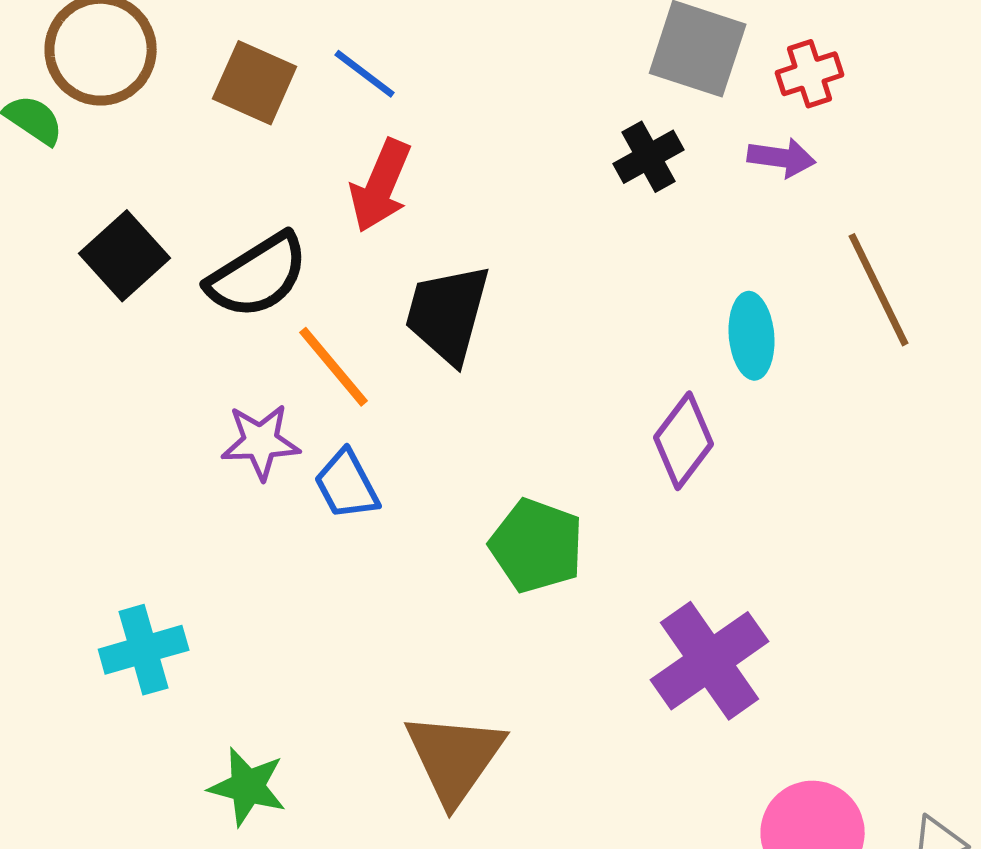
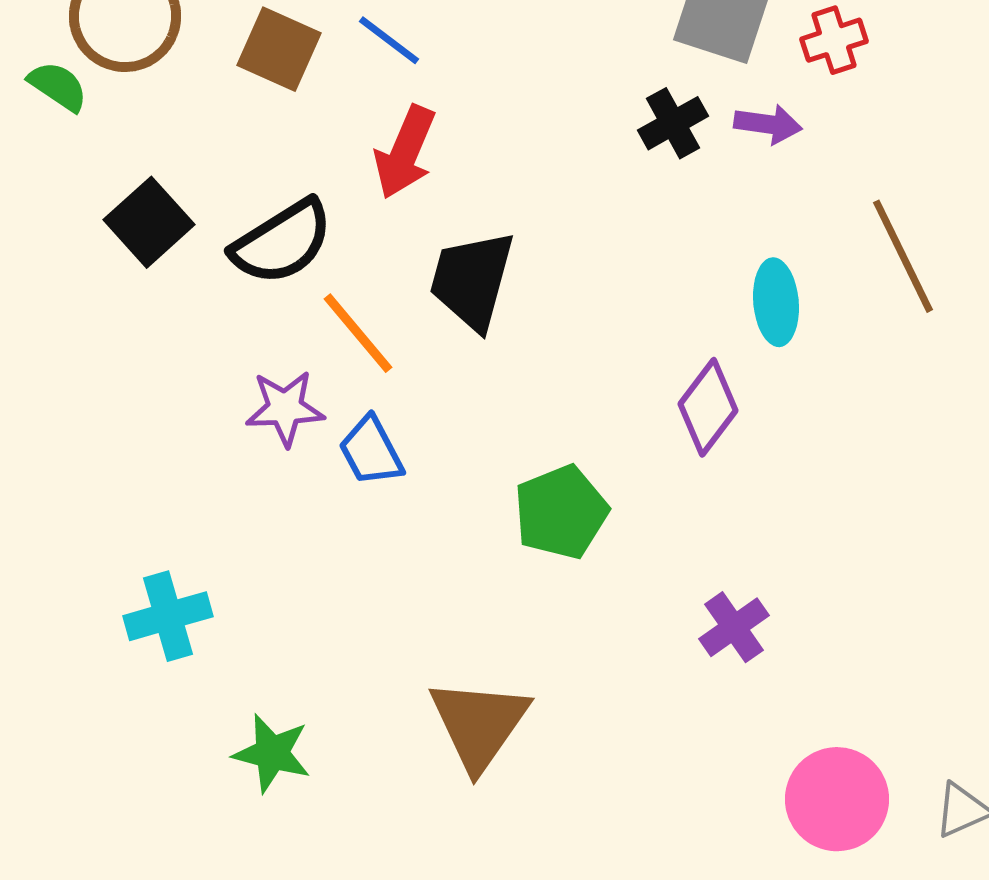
purple arrow: (782, 158) -> (768, 124), moved
green pentagon: (537, 546) -> (561, 512), turned 30
purple cross: (710, 661) -> (734, 627), size x0.6

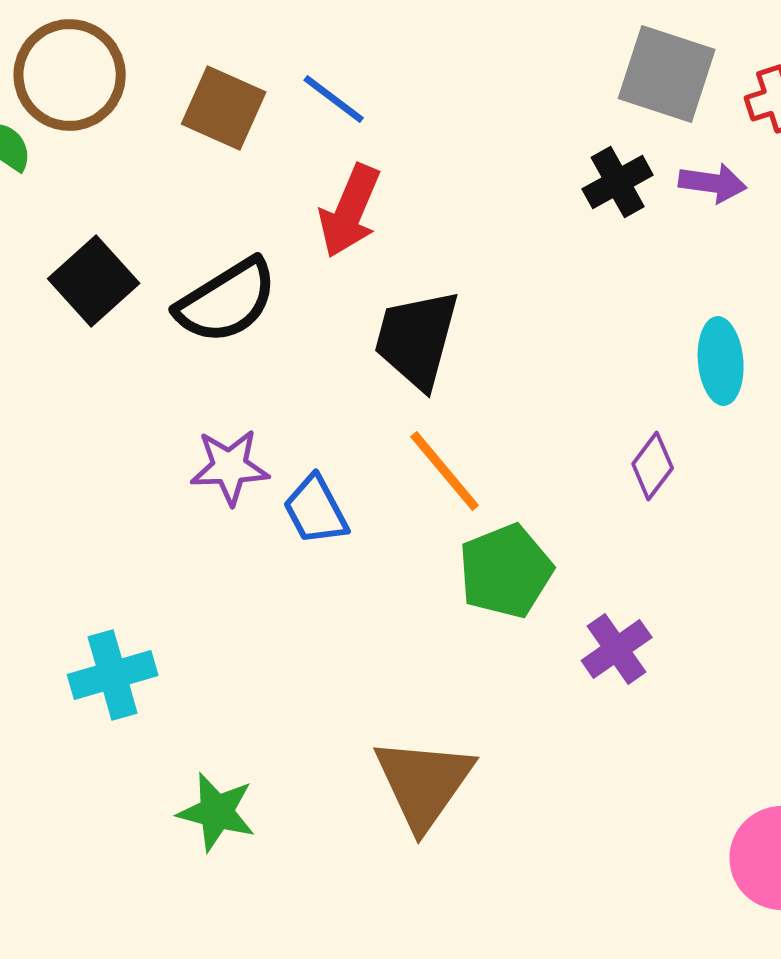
orange line: (358, 333) -> (445, 471), moved
purple diamond: (708, 407) -> (653, 466), size x0.7
purple cross: (734, 627) -> (617, 649), moved

